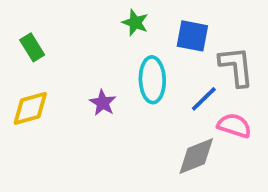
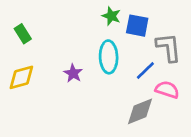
green star: (135, 23) -> (111, 16), moved

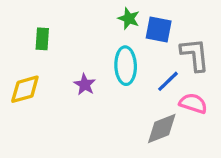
green rectangle: (23, 34) -> (42, 39), moved, turned 36

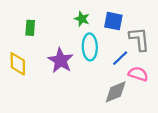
green star: (129, 18) -> (82, 19), moved
purple star: (85, 85) -> (61, 60), size x1.6
yellow diamond: (25, 89) -> (18, 64), turned -75

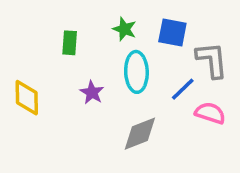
green rectangle: (30, 28) -> (70, 43), moved
purple star: (61, 60) -> (92, 92), size x0.6
gray diamond: (116, 92) -> (140, 134), moved

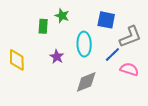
green star: (124, 29) -> (62, 16), moved
gray L-shape: (212, 60) -> (130, 37), turned 75

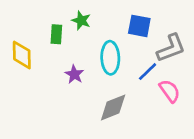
yellow diamond: (17, 60) -> (22, 55), moved
pink semicircle: (129, 69) -> (170, 91), turned 36

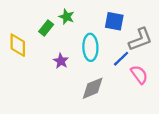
green rectangle: (56, 34) -> (46, 28), turned 35

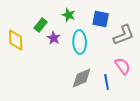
green star: (67, 17) -> (69, 15), moved
blue line: (121, 59) -> (107, 82), moved, turned -56
purple star: (61, 61) -> (54, 38), moved

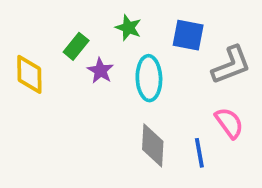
gray diamond: (82, 78) -> (153, 145), turned -65

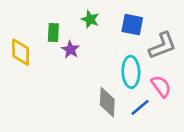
green rectangle: (76, 46) -> (53, 32), turned -36
cyan ellipse: (149, 78) -> (131, 72), moved
blue line: (199, 153) -> (140, 107), turned 60

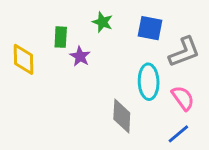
blue line: (140, 107) -> (178, 134), moved

